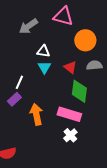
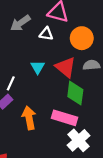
white triangle: (43, 51) -> (46, 34), moved
red triangle: (70, 67) -> (66, 67), size x1.5
white cross: (70, 135) -> (79, 140), moved, size x1.5

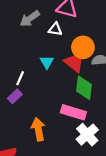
orange circle: (82, 38) -> (83, 47), moved
orange arrow: (29, 118) -> (38, 129), moved

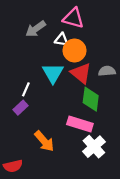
orange circle: (83, 47) -> (75, 50), moved
cyan triangle: (47, 62) -> (53, 73), size x1.5
orange arrow: (38, 129) -> (44, 141), turned 150

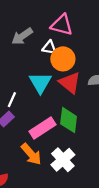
green diamond: (91, 99) -> (69, 120), moved
pink rectangle: (80, 124) -> (43, 128), moved, turned -50
white cross: (94, 147) -> (63, 160), moved

